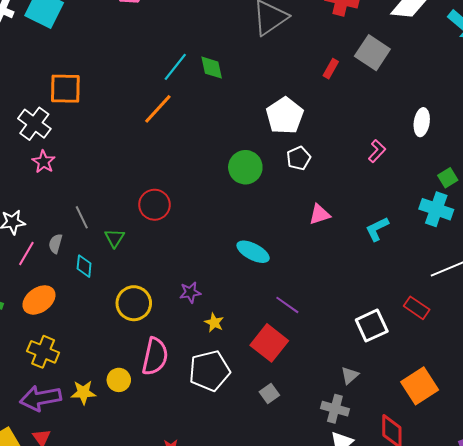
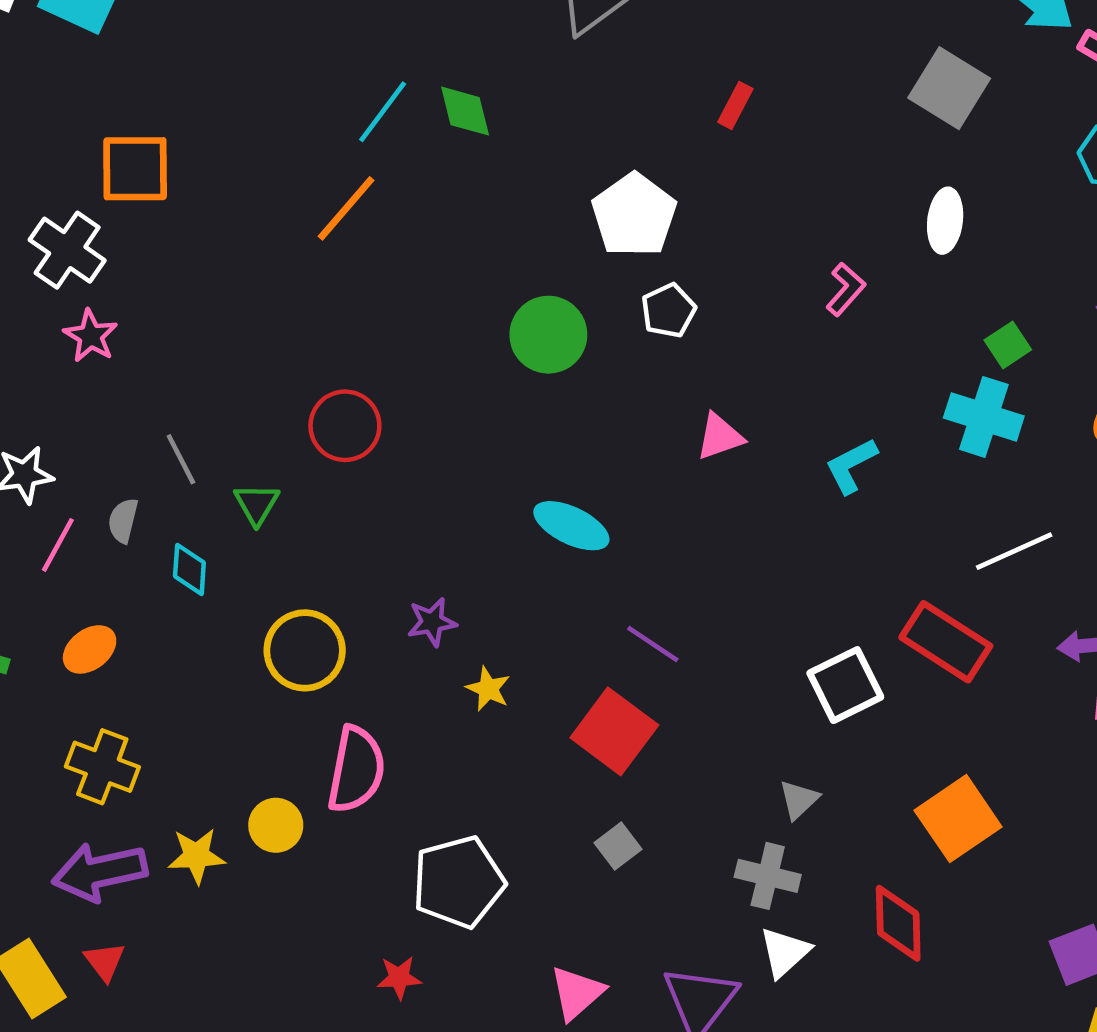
gray square: (372, 53) -> (949, 88), moved
orange ellipse: (39, 300) -> (90, 649), size x0.7
red rectangle: (417, 308) -> (946, 642), size x1.5
white pentagon: (209, 371) -> (458, 882), moved

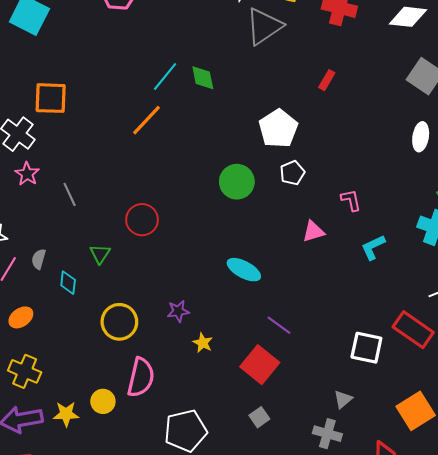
pink L-shape: (846, 289) -> (351, 200), moved, turned -55
gray line: (181, 459) -> (70, 194), moved
white square: (845, 685) -> (366, 348), turned 36

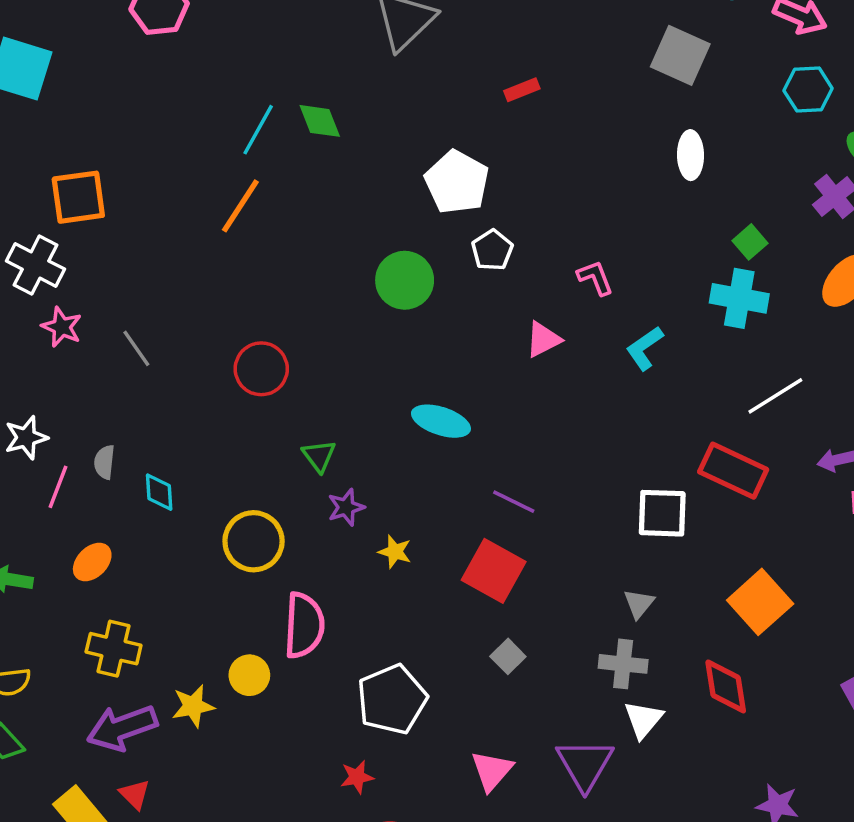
red rectangle: (327, 80) -> (522, 90), turned 48
green triangle: (100, 254) -> (319, 456), moved

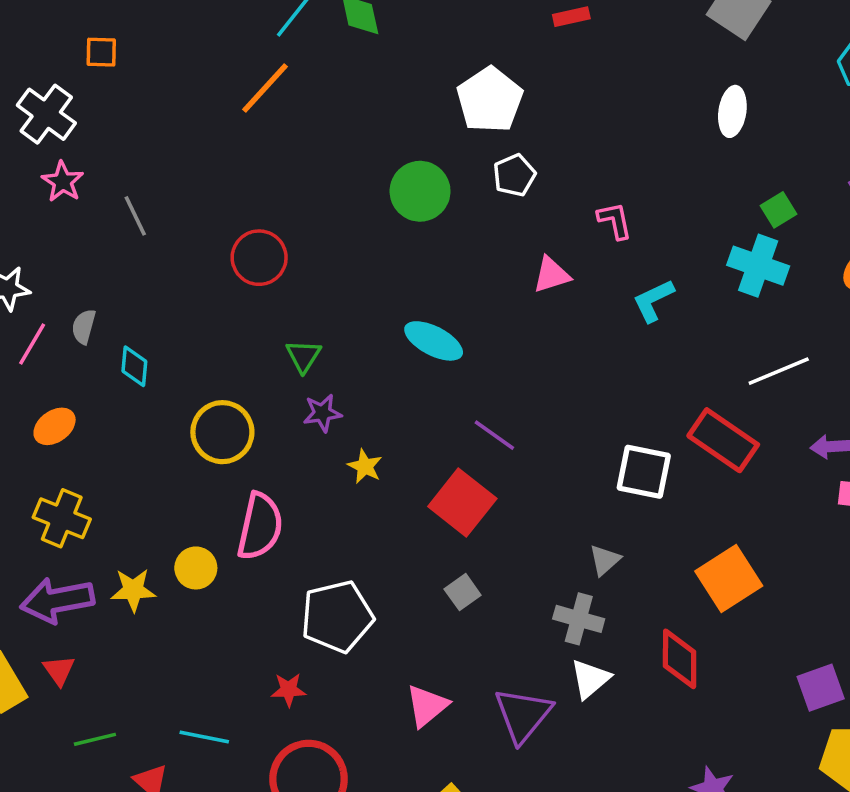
orange square: (78, 197) -> (101, 52), size x0.6

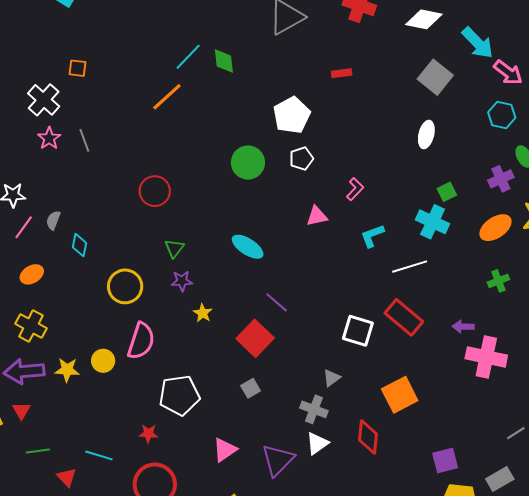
gray line: (135, 216) -> (84, 140), moved
pink L-shape: (615, 221) -> (355, 189), turned 50
white line: (779, 371) -> (410, 267), moved

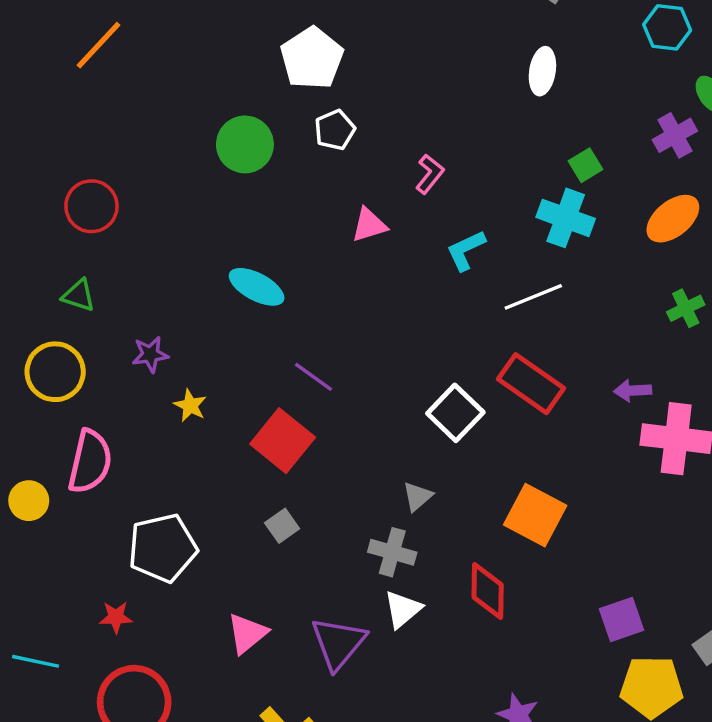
green triangle: (174, 248) -> (79, 295), moved, turned -45
white square: (358, 331) -> (455, 413), turned 32
orange square: (400, 395) -> (535, 515), turned -30

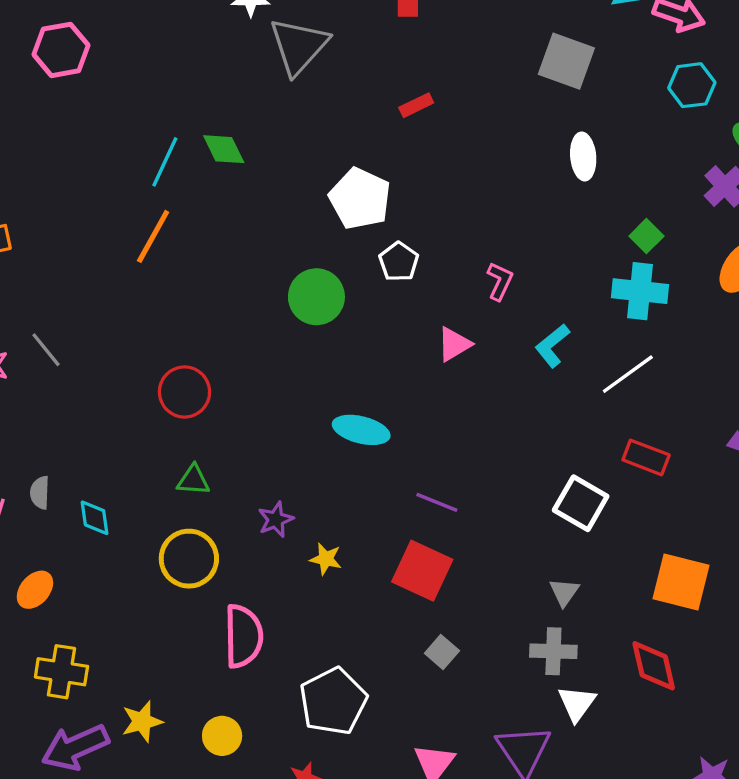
red rectangle: (531, 384) -> (646, 457), size x0.7
yellow circle: (29, 501) -> (222, 736), moved

